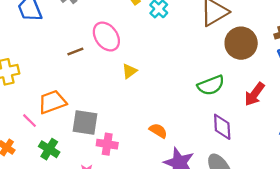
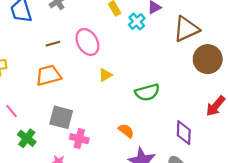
brown line: (75, 51) -> (53, 44), moved
green semicircle: (211, 85) -> (147, 92), moved
orange trapezoid: (52, 102) -> (48, 75), moved

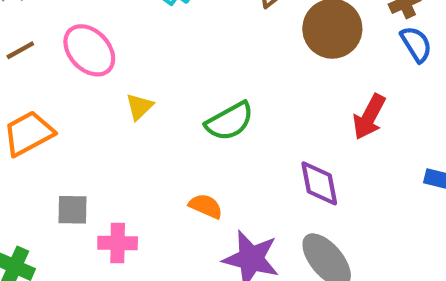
brown line: (53, 44) -> (20, 50), moved
gray square: (61, 117) -> (72, 210), size x0.7

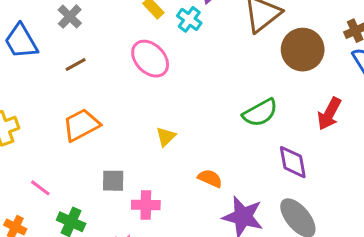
pink ellipse: (89, 50) -> (150, 59), moved
yellow triangle: (139, 107) -> (166, 137), moved
green semicircle: (230, 121) -> (260, 113), moved

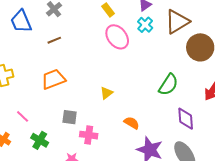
cyan cross: (189, 19) -> (145, 25), moved
pink ellipse: (150, 59) -> (117, 37), moved
green semicircle: (260, 113) -> (168, 85), turned -35

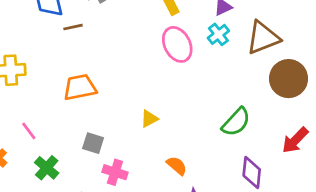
brown line: (54, 40) -> (73, 27), moved

